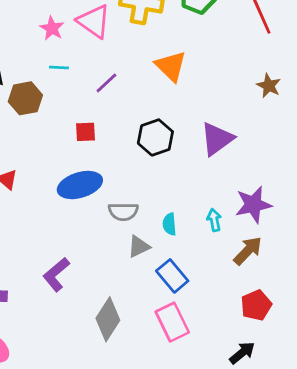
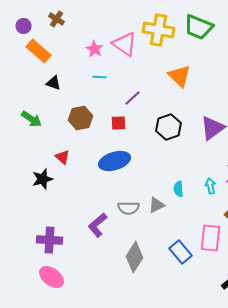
purple line: (106, 83) -> (132, 98), moved
brown hexagon: (25, 98) -> (80, 118), moved
gray semicircle: (123, 212) -> (128, 208), moved
blue rectangle: (172, 276) -> (180, 252), moved
pink rectangle: (172, 322) -> (210, 238), moved, turned 32

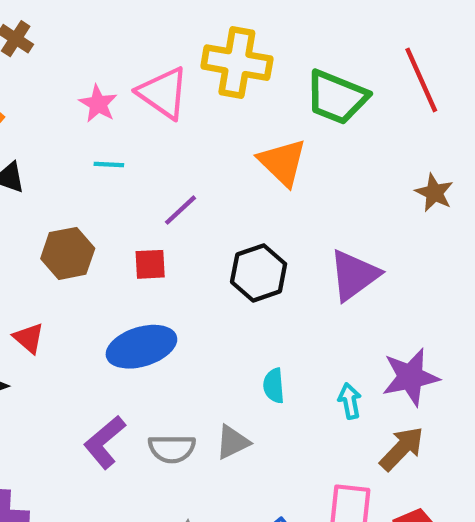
green trapezoid: (198, 27) -> (337, 97), moved
cyan semicircle: (178, 189) -> (274, 386), moved
purple L-shape: (98, 225) -> (105, 442), moved

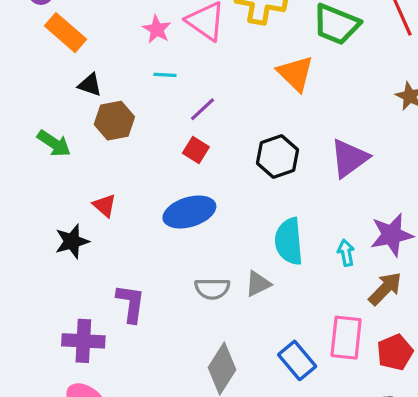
purple line: (181, 210) -> (202, 109), moved
brown hexagon: (68, 253) -> (114, 121), moved
red square: (150, 264) -> (196, 150), turned 35
cyan semicircle: (274, 386) -> (289, 241), size x1.8
purple L-shape: (105, 442) -> (131, 303), moved, turned 138

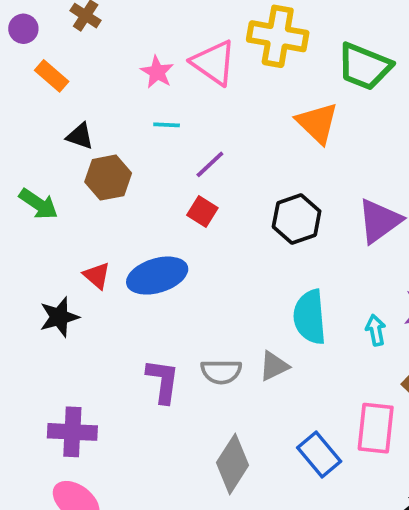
orange rectangle: (65, 33) -> (52, 76), size x0.7
blue ellipse: (189, 212) -> (157, 276), moved
purple L-shape: (131, 303) -> (163, 381), moved

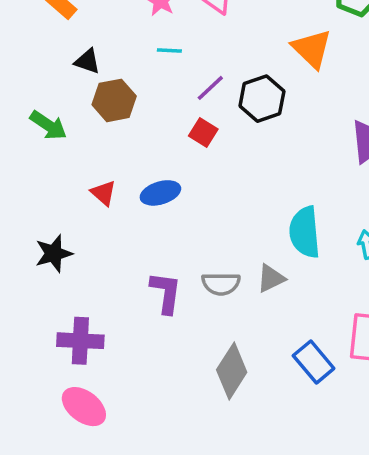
black hexagon: (297, 219) -> (262, 99), moved
blue ellipse: (157, 276) -> (160, 193), size x0.7
black star: (59, 317) -> (54, 253), moved

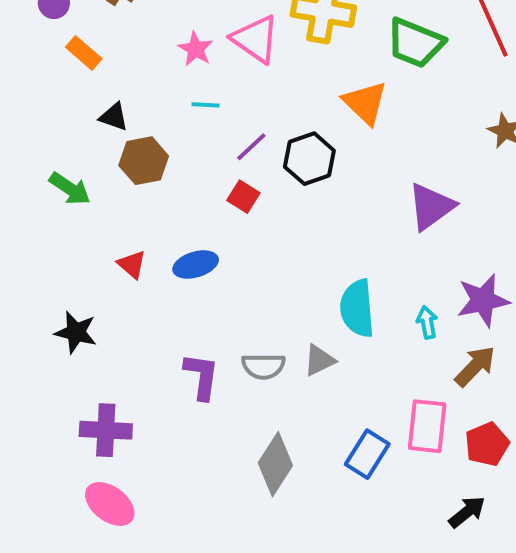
black star: (54, 253) -> (76, 332), turned 30
blue rectangle: (314, 362) -> (367, 454), turned 72

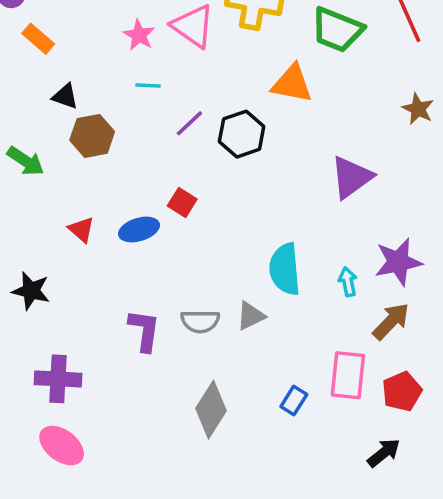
orange triangle: (365, 103) -> (292, 84), turned -33
red square: (243, 197) -> (182, 202), moved
blue rectangle: (367, 454) -> (294, 401), size x0.7

